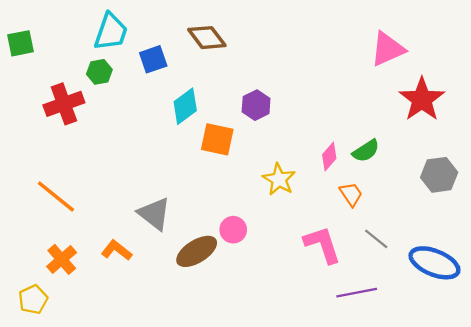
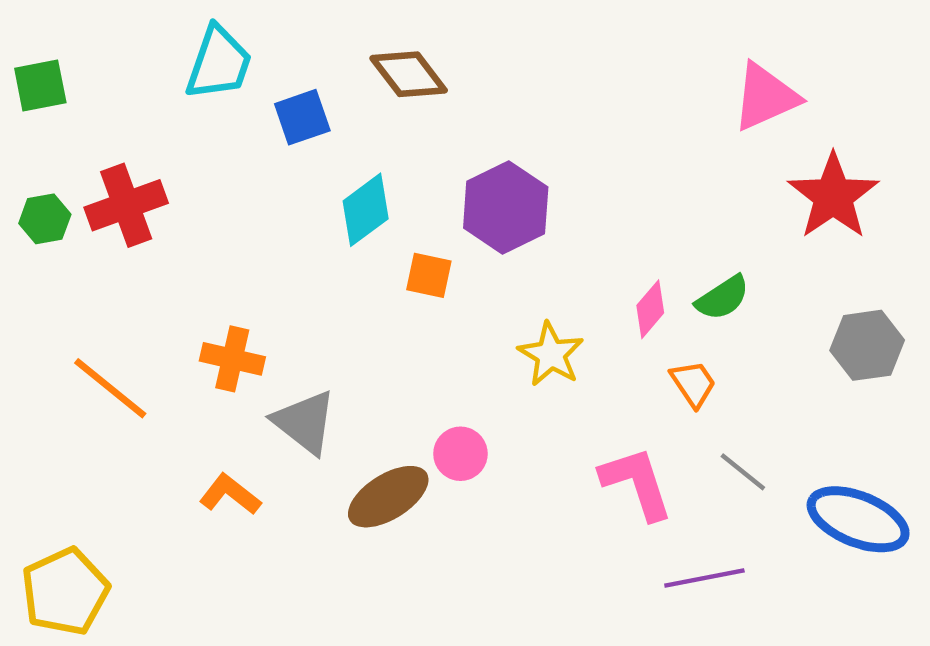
green hexagon: (99, 72) -> (45, 219), moved
purple hexagon: (256, 105) -> (506, 208), size x1.5
orange square: (217, 139) -> (429, 275), size x0.7
orange cross: (62, 259) -> (232, 359), moved, turned -36
yellow pentagon: (33, 299) -> (65, 592), size x1.5

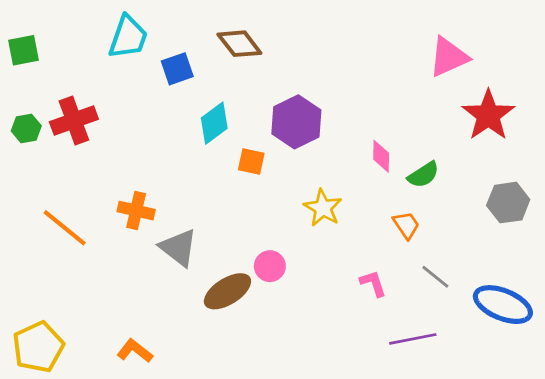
pink diamond: (650, 309) -> (381, 156), moved, turned -40
pink L-shape: (637, 483) -> (373, 283), size x0.6
orange L-shape: (230, 494) -> (135, 351), moved

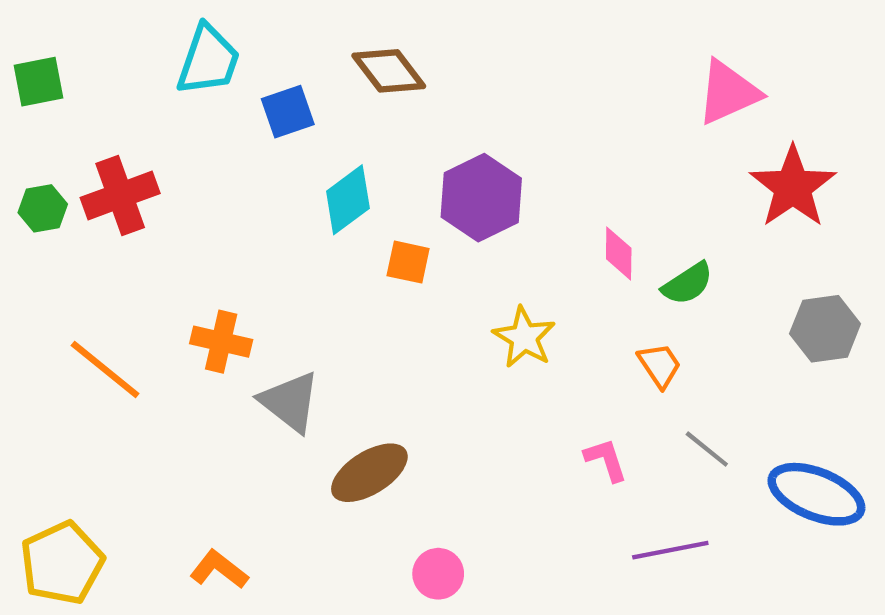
pink circle: (270, 266) -> (438, 574), moved

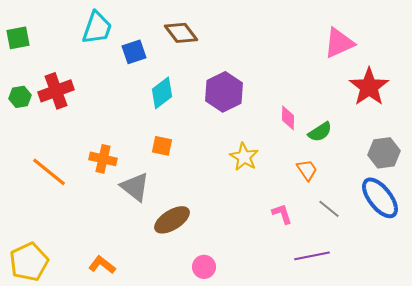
orange square: (408, 262) -> (162, 146), moved
blue ellipse: (816, 494) -> (380, 198), moved, turned 30

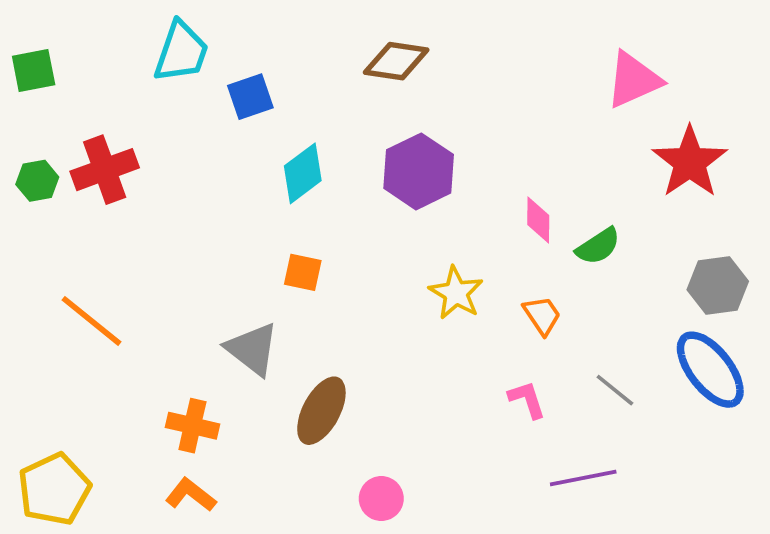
brown diamond: (181, 33) -> (396, 61), moved, turned -44
orange cross: (103, 159) -> (192, 426), moved
orange trapezoid: (307, 170) -> (542, 315), moved
brown ellipse: (172, 220) -> (321, 411), turned -30

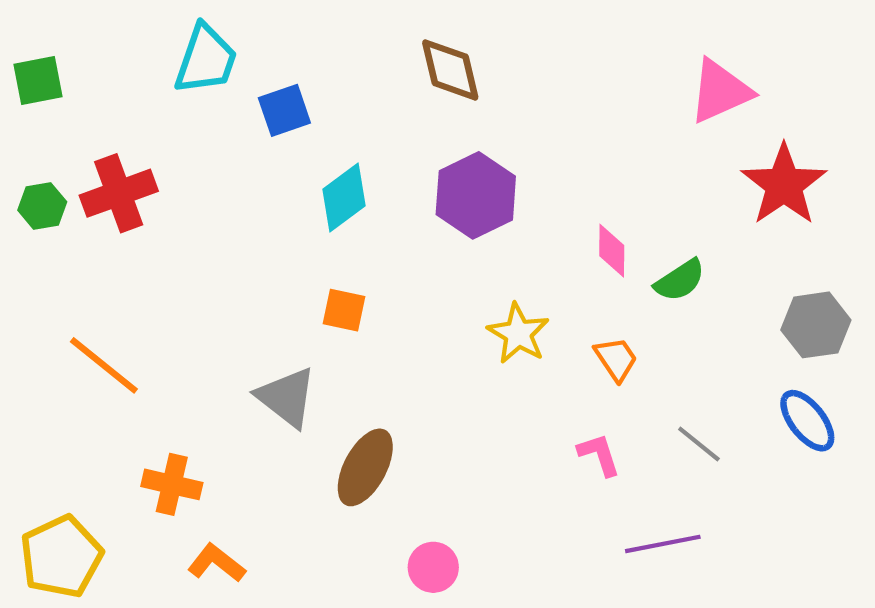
brown diamond: (396, 61) -> (450, 70), turned 68
blue ellipse: (710, 370) -> (807, 421), size x0.7
orange cross: (192, 426) -> (172, 484), moved

